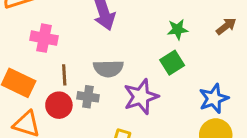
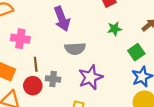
green square: (172, 63) -> (136, 52), moved
gray semicircle: (108, 69) -> (75, 49), moved

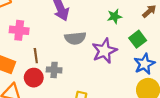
purple star: (91, 77) -> (104, 51), moved

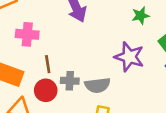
gray semicircle: (75, 38) -> (97, 85), moved
purple star: (104, 51) -> (129, 57), turned -30

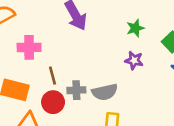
green star: (141, 16) -> (135, 28), moved
purple star: (129, 57) -> (134, 60), size x0.6

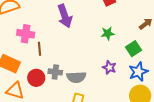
purple star: (134, 60) -> (109, 67), moved
brown line: (53, 76) -> (39, 49), moved

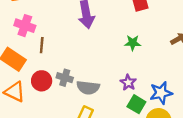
pink cross: (26, 34) -> (25, 26), moved
brown line: (39, 49) -> (42, 45), moved
green square: (133, 49) -> (136, 104), moved, turned -35

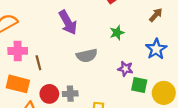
gray cross: (65, 78) -> (70, 94), moved
gray semicircle: (88, 88) -> (87, 56), moved
blue star: (161, 93) -> (156, 49), moved

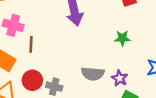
gray semicircle: (87, 56) -> (93, 74), moved

